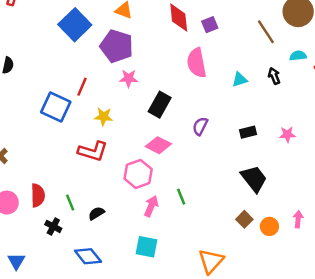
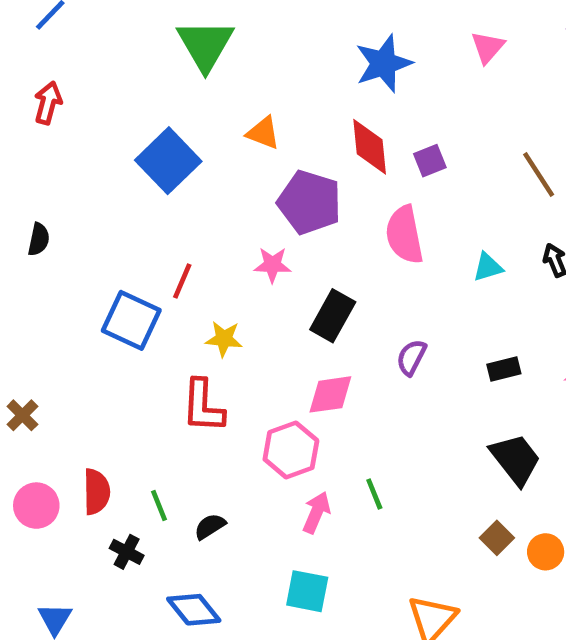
purple pentagon: (117, 46) -> (309, 202), moved
pink diamond: (158, 145) -> (330, 394), turned -35
red L-shape: (93, 151) -> (203, 406), turned 76

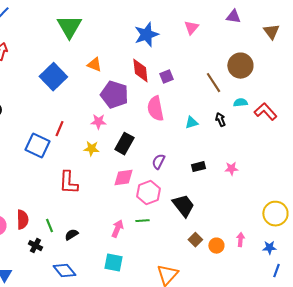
yellow star: (224, 339) -> (91, 149), moved
pink hexagon: (291, 450) -> (148, 193), moved
black trapezoid: (515, 459) -> (183, 206), moved
green line: (374, 494) -> (142, 221), turned -72

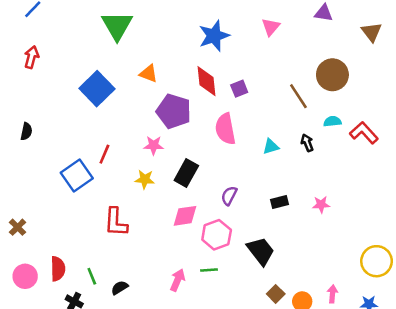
blue square: (37, 146) -> (77, 176), turned 30

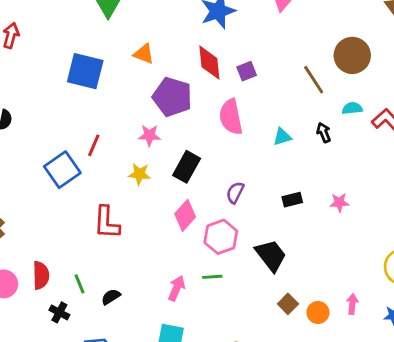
blue square: (97, 89) -> (85, 71), turned -32
pink diamond: (185, 216) -> (185, 215), turned -40

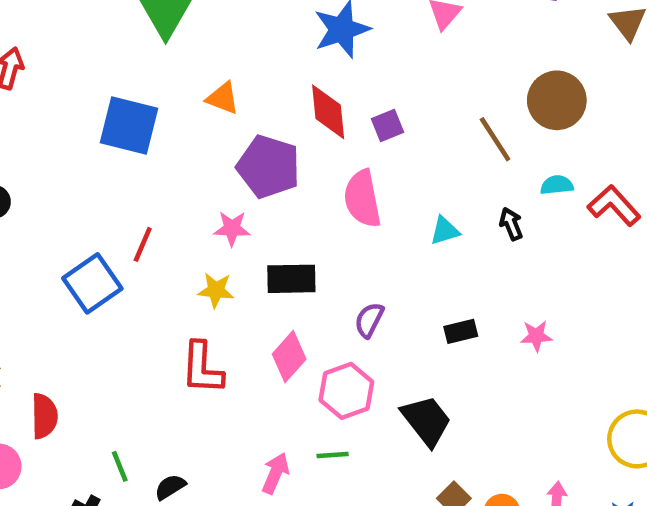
black rectangle: (187, 167) -> (291, 279), turned 60
red L-shape: (107, 223) -> (202, 368), moved
red semicircle: (41, 275) -> (44, 416), moved

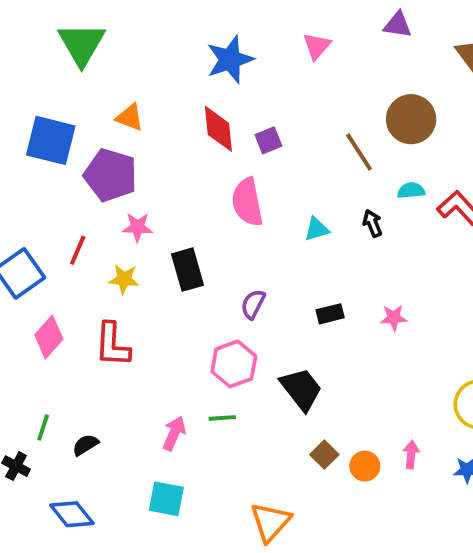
purple pentagon: (269, 167) -> (110, 175), moved
red line: (143, 244) -> (78, 250), moved
black rectangle: (291, 279) -> (188, 270), turned 75
pink diamond: (289, 357) -> (49, 337), moved
green line: (120, 466) -> (43, 428), turned 40

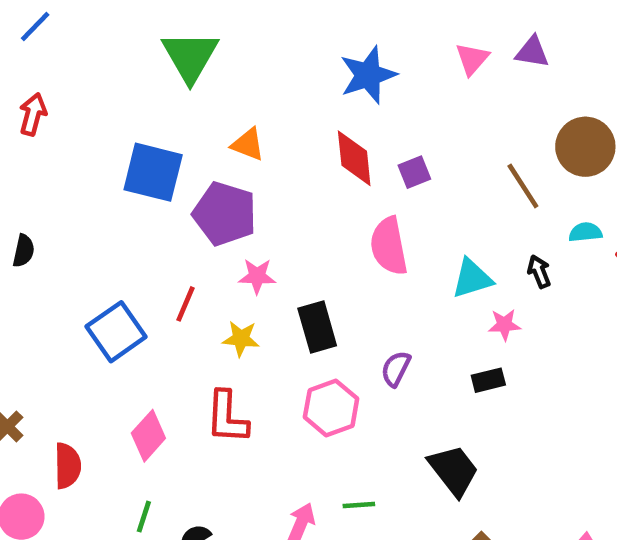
purple triangle: (398, 25) -> (532, 52), moved
cyan triangle: (317, 229) -> (472, 278), size x1.4
pink star: (394, 318) -> (504, 325), moved
pink diamond: (49, 337) -> (148, 436), moved
pink hexagon: (234, 364) -> (331, 408), moved

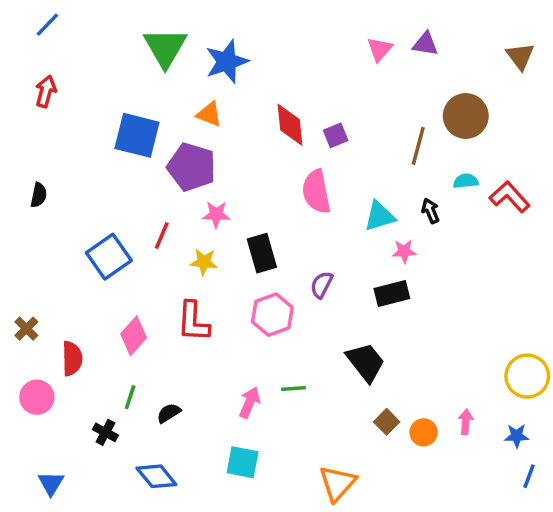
blue star: (368, 75) -> (227, 62), moved
brown line: (523, 186) -> (418, 146), turned 48
black rectangle: (488, 380) -> (392, 294), size x1.4

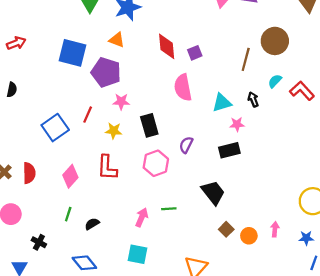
red arrow: (46, 91) -> (16, 43), moved, turned 54
cyan semicircle: (466, 181) -> (275, 81), turned -40
red semicircle: (72, 359) -> (29, 173), moved
black cross: (105, 432) -> (39, 242), moved

